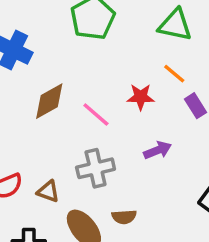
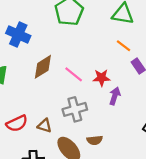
red star: (141, 97) -> (101, 78), moved
purple arrow: (158, 150) -> (115, 96), turned -48

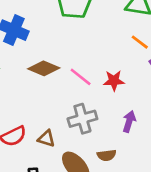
brown diamond: (43, 67) -> (44, 68), turned 55
purple arrow: (115, 96) -> (129, 121), moved

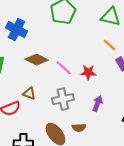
brown triangle: (46, 139) -> (29, 94), moved

